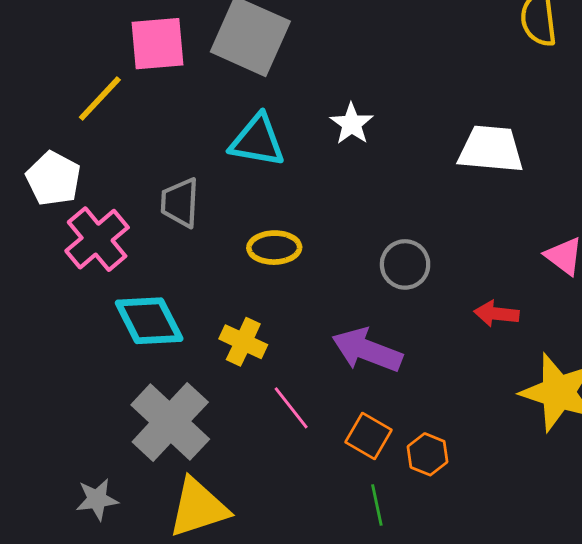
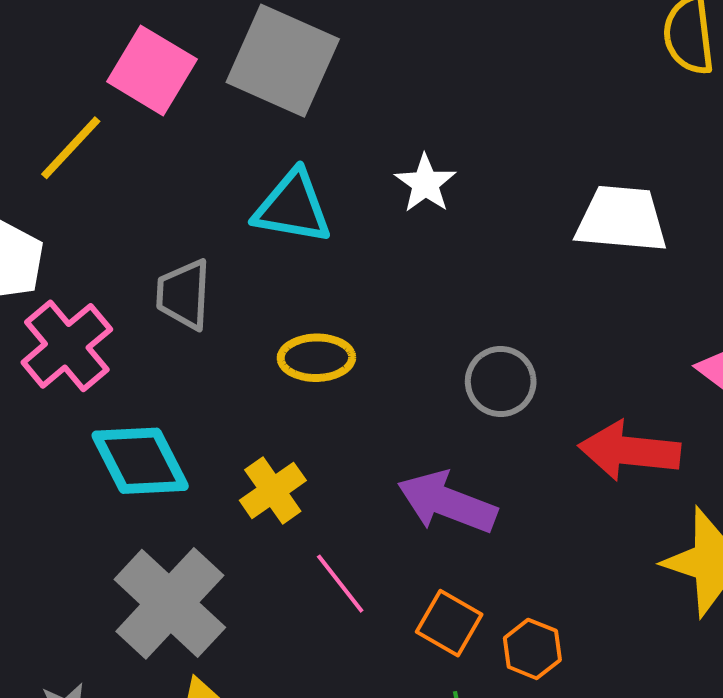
pink square: (158, 44) -> (152, 70), turned 36
red arrow: (496, 314) -> (629, 451), size x1.6
yellow cross: (243, 342) -> (273, 490), turned 30

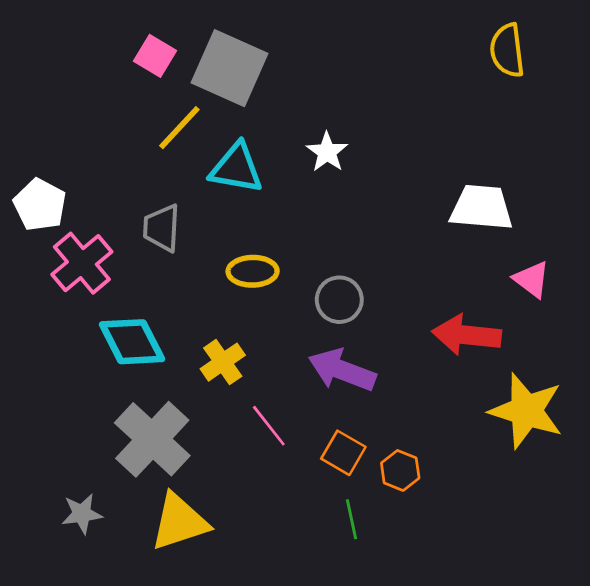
pink square: (152, 70) -> (155, 56), moved, size x0.7
yellow line: (71, 148) -> (179, 128), moved
white trapezoid: (621, 219) -> (482, 208), moved
gray circle: (501, 382) -> (339, 300), moved

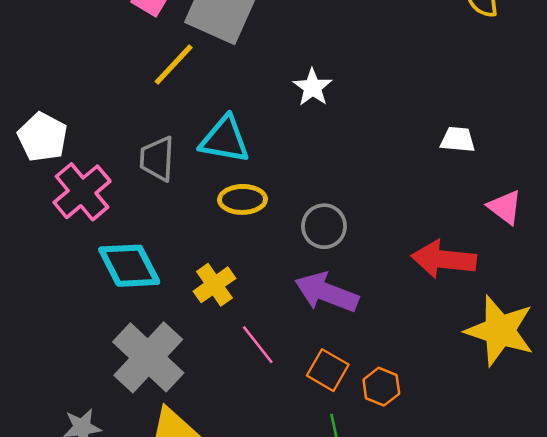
cyan triangle: (236, 168) -> (225, 140), moved
white trapezoid: (482, 208) -> (458, 140), size x0.6

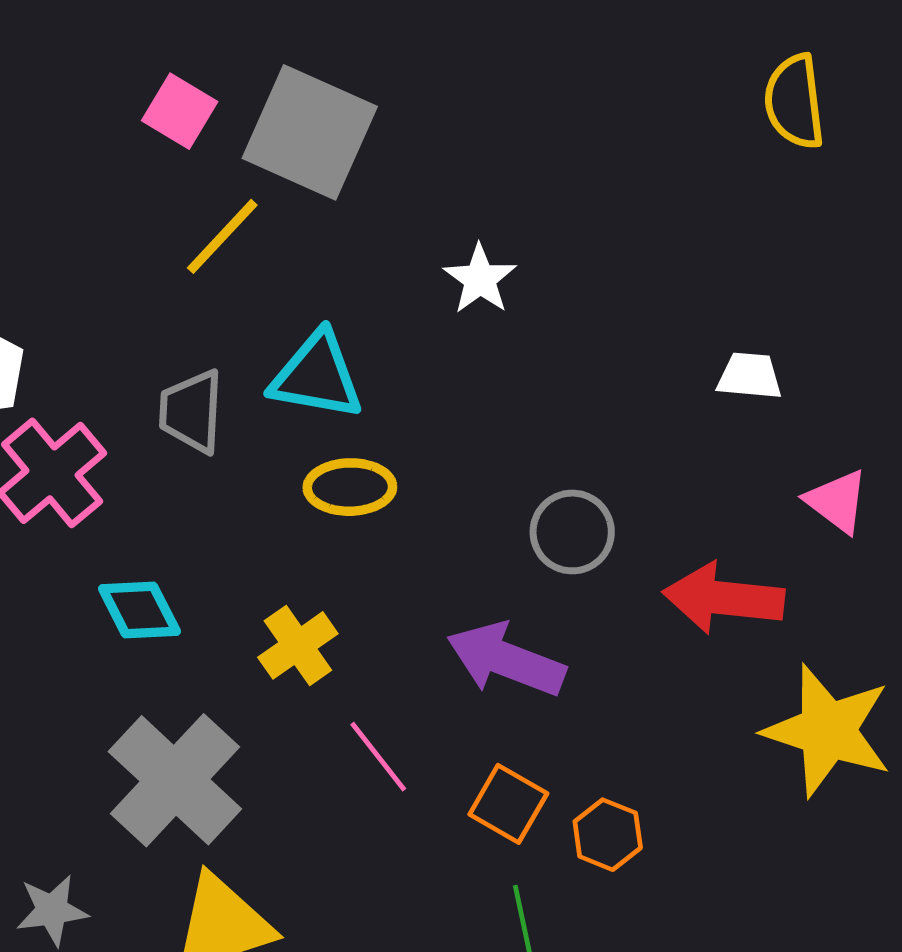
gray circle: (324, 226) -> (572, 532), moved
cyan diamond: (129, 266) -> (139, 610), size x0.7

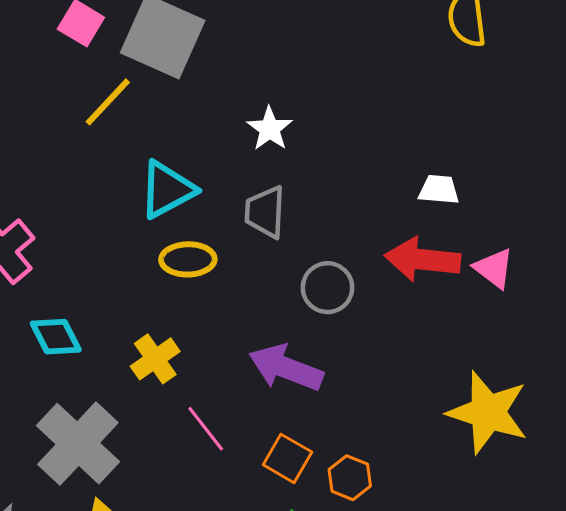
cyan triangle: (317, 376) -> (167, 190), turned -38
gray trapezoid: (192, 411) -> (265, 212), moved
red arrow: (723, 598) -> (423, 259), moved

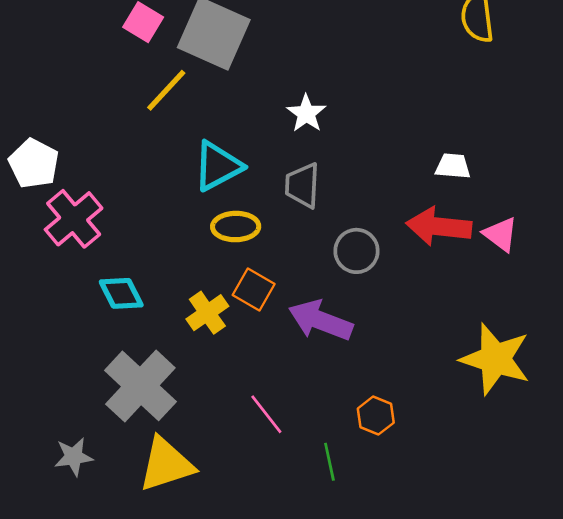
pink line: (206, 429) -> (266, 414), moved
orange square: (287, 458) -> (254, 290), moved

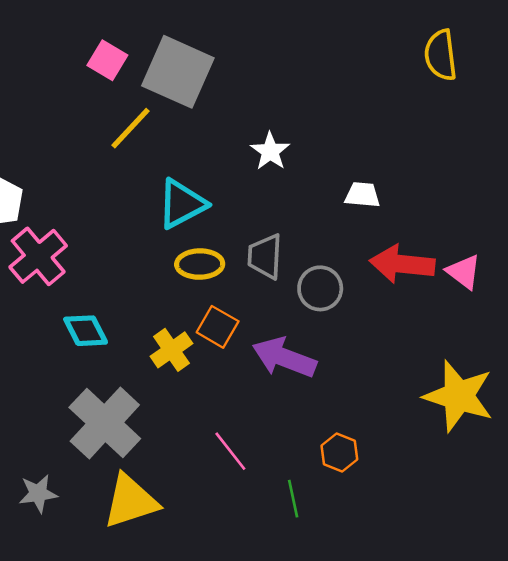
white trapezoid: (453, 166) -> (362, 195), moved
gray trapezoid: (302, 185) -> (265, 256), moved

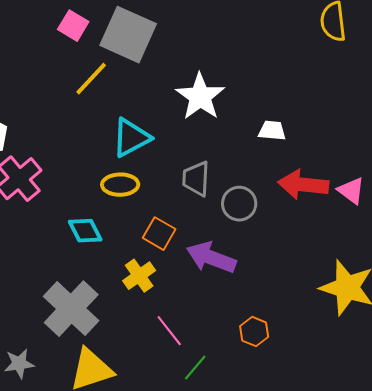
white star: (270, 151) -> (200, 97), size x1.6
yellow ellipse: (200, 264) -> (120, 185), moved
cyan diamond: (86, 331) -> (85, 231), moved
yellow cross: (171, 350) -> (139, 276), moved
green line: (293, 499) -> (195, 368), moved, turned 52

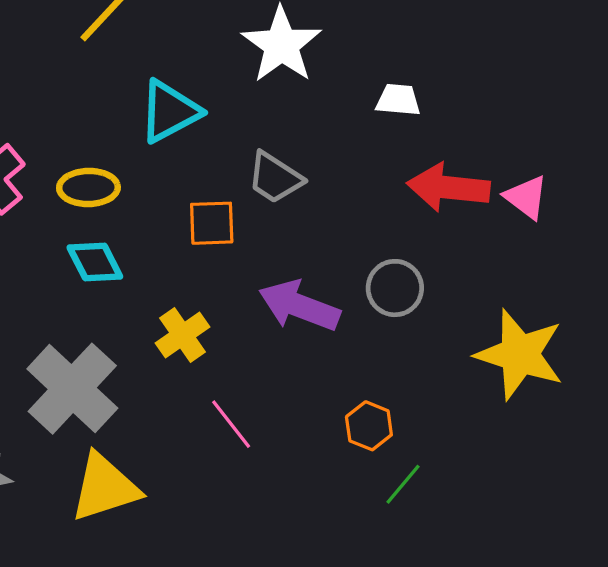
gray trapezoid: (196, 179) -> (275, 178), turned -60
yellow ellipse: (120, 185) -> (88, 187), moved
gray circle: (239, 204) -> (395, 288), moved
orange square: (159, 234) -> (212, 223), moved, turned -32
green line: (195, 368) -> (403, 484), moved

